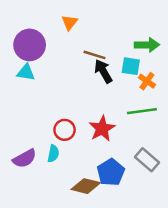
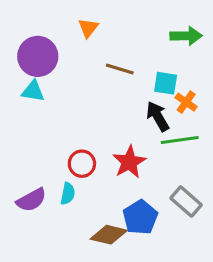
green arrow: (147, 45) -> (186, 36), moved
black arrow: (103, 71) -> (158, 116), moved

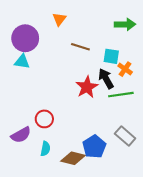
red star: (129, 162) -> (87, 87), moved
red circle: (82, 164) -> (44, 119), moved
cyan semicircle: (68, 194) -> (45, 149), moved

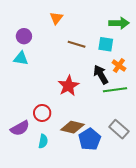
purple circle: (25, 38) -> (24, 36), size x0.6
cyan square: (111, 56) -> (106, 44), moved
red star: (87, 87) -> (68, 86), moved
brown diamond: (73, 158) -> (72, 127), moved

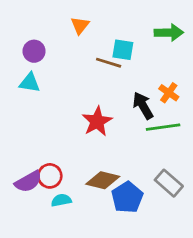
cyan square: (106, 44) -> (123, 50), moved
red circle: (42, 113) -> (50, 176), moved
cyan semicircle: (43, 141) -> (61, 200), turned -112

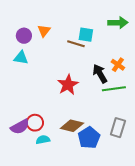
orange triangle: (80, 25) -> (44, 31), moved
gray rectangle: (169, 183) -> (118, 128), turned 66

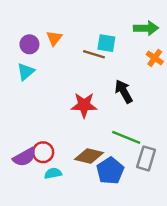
cyan triangle: (21, 58) -> (26, 72), turned -49
orange cross: (118, 65) -> (155, 58), moved
red star: (68, 85) -> (84, 105), turned 30
green line: (114, 89) -> (126, 137), moved, turned 30

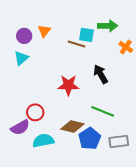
green arrow: (146, 28) -> (108, 26), moved
red circle: (43, 152) -> (35, 112), moved
gray rectangle: (146, 158) -> (119, 142), moved, turned 66
cyan semicircle: (53, 173) -> (43, 141), size x1.5

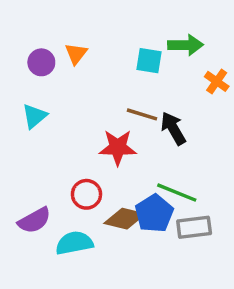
brown line: (76, 44) -> (142, 114), moved
cyan triangle: (21, 58) -> (34, 116), moved
red circle: (35, 112) -> (86, 194), moved
blue pentagon: (90, 139) -> (154, 213), moved
gray rectangle: (119, 142) -> (194, 227), moved

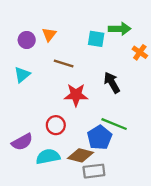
brown line: (142, 114) -> (64, 64), moved
brown diamond: (125, 219) -> (80, 155), moved
gray rectangle: (194, 227) -> (94, 171), moved

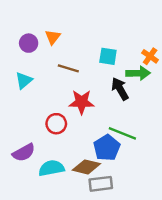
green arrow: (120, 29) -> (138, 73), moved
cyan square: (96, 39) -> (108, 56), moved
red circle: (56, 125) -> (56, 124), moved

